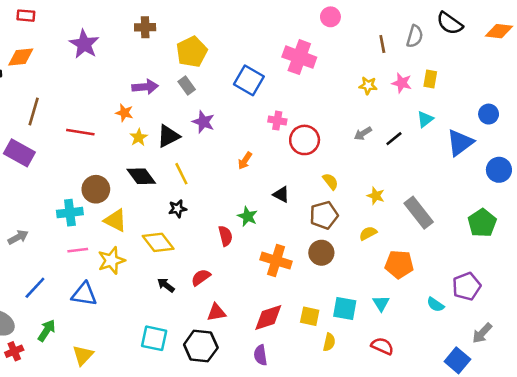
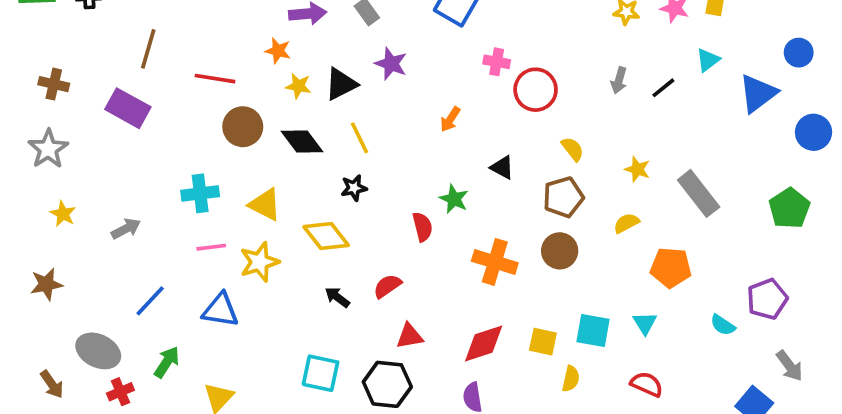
gray arrow: (363, 133) -> (619, 80), turned -42
yellow star: (139, 137) -> (298, 86), turned -30
brown circle: (96, 189) -> (243, 127), moved
gray arrow: (482, 333) -> (789, 366), turned -80

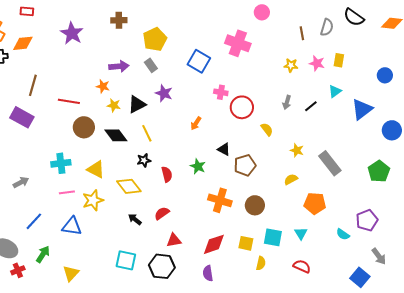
blue circle: (799, 53) -> (385, 75), moved
yellow semicircle: (573, 149) -> (267, 129), moved
brown pentagon: (563, 197) -> (245, 165), moved
red semicircle: (423, 227) -> (167, 174), moved
brown circle: (560, 251) -> (255, 205), moved

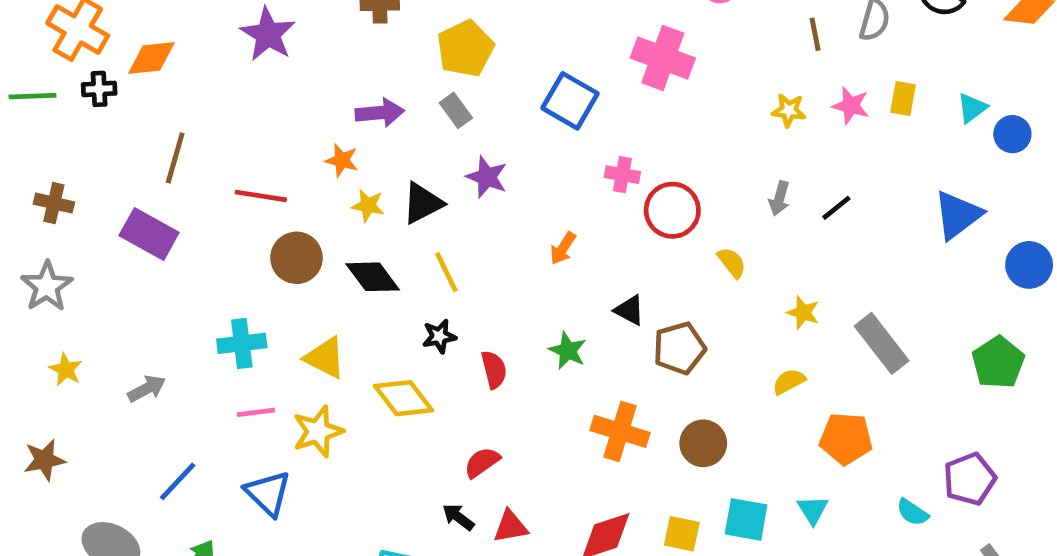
cyan triangle: (335, 91) -> (972, 108), moved
black arrow: (135, 219) -> (458, 517), moved
blue triangle: (72, 226) -> (268, 493), turned 35

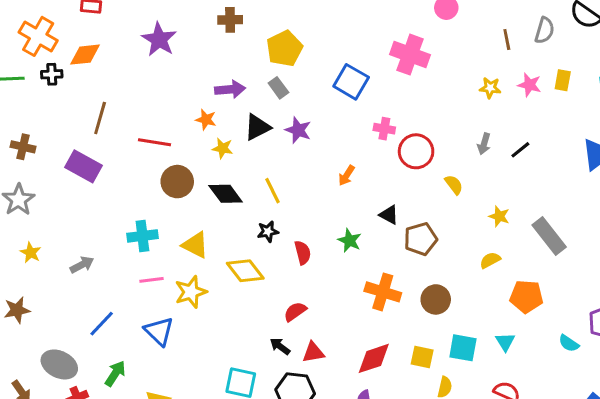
black triangle: (423, 203) -> (257, 127), moved

